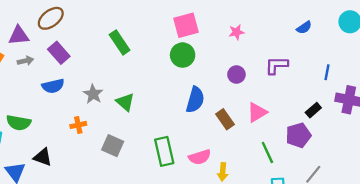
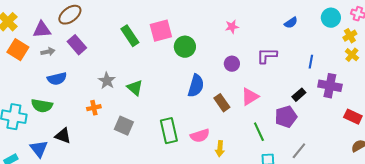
pink square: (186, 25) -> (161, 31), moved
blue semicircle: (53, 86) -> (57, 79), moved

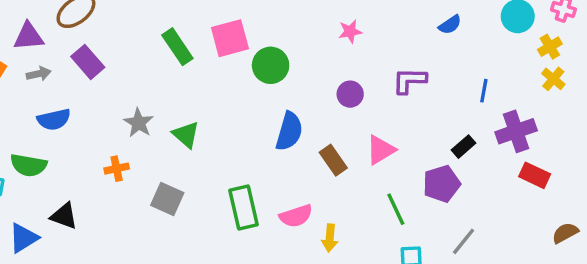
purple cross: (330, 86) -> (516, 131), turned -30
red rectangle: (353, 117) -> (535, 175), moved
blue triangle: (39, 149) -> (23, 238), turned 36

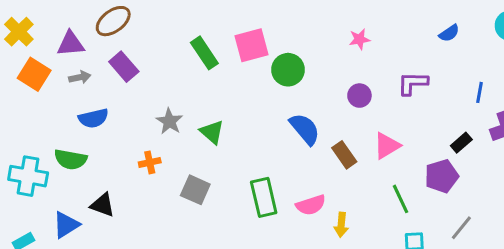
blue semicircle: (289, 131) -> (305, 129), turned -56

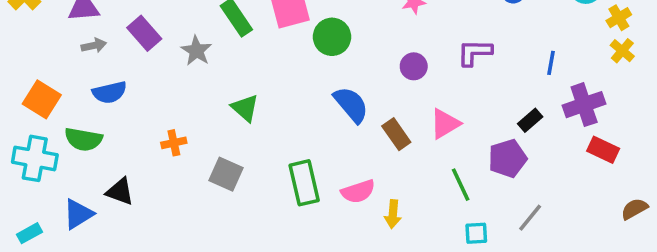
orange square: (34, 74) -> (42, 99), moved
gray star: (169, 121) -> (196, 51), moved

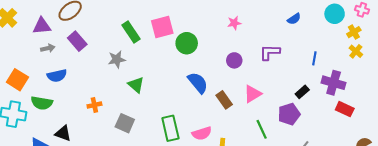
gray star: (196, 51) -> (117, 59), moved, turned 30
purple cross: (584, 105) -> (334, 83), turned 35

